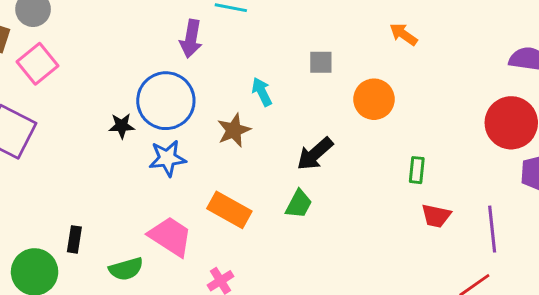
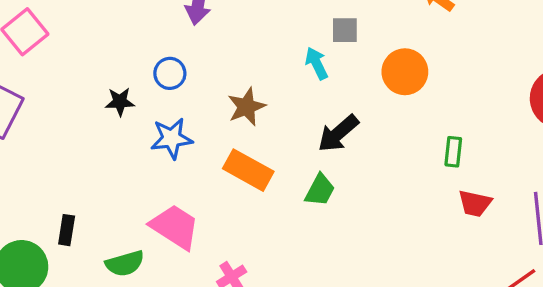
cyan arrow: (262, 92) -> (317, 63), moved
blue circle: (166, 101) -> (170, 73), size x0.5
orange rectangle: (229, 210) -> (248, 170), moved

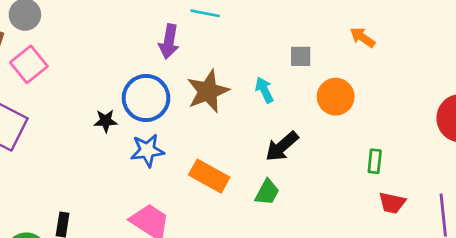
gray square: (345, 30) -> (301, 56), moved
blue circle: (170, 73) -> (146, 98), size x1.8
brown star: (247, 107) -> (208, 91), moved, size x1.4

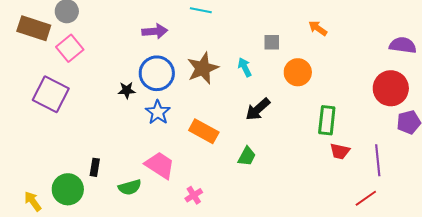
purple arrow: (169, 42) -> (155, 31), moved, turned -105
blue star: (147, 150) -> (158, 112), turned -30
green rectangle: (375, 161) -> (327, 120), size x1.6
green trapezoid: (267, 192) -> (247, 156), moved

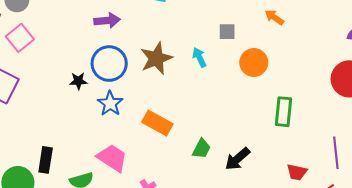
black arrow: (258, 109) -> (237, 159), moved
red trapezoid: (340, 151) -> (297, 172), moved
black rectangle: (95, 167) -> (46, 160), size x1.4

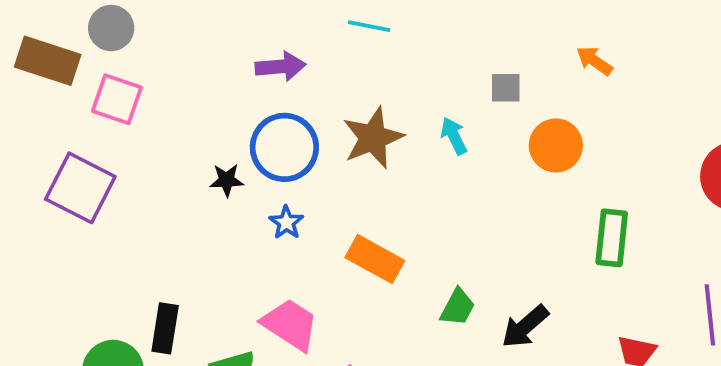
pink square: (20, 38) -> (117, 99), turned -32
blue star: (110, 104) -> (286, 222), size x0.7

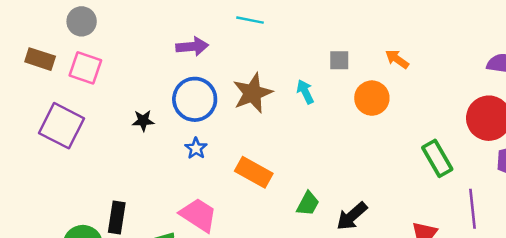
brown rectangle: (48, 61) -> (40, 59), moved, size x0.7
orange arrow: (594, 61) -> (397, 59), moved
black star: (227, 180) -> (143, 121), moved
green rectangle: (612, 238) -> (437, 158), moved, turned -36

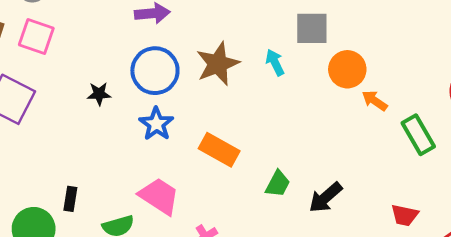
orange arrow: (397, 59) -> (375, 101), moved
gray square: (339, 60) -> (312, 28), size x1.5
blue star: (196, 148) -> (156, 124), size x1.4
black rectangle: (117, 217) -> (70, 199), size x0.7

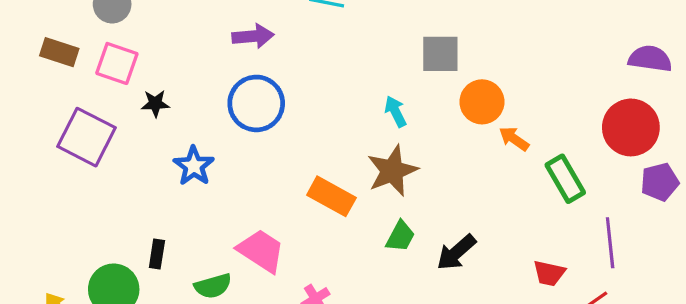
cyan arrow: (275, 62) -> (396, 111), moved
brown star: (218, 64) -> (392, 171), moved
black star: (99, 94) -> (155, 103), moved
blue star: (156, 124) -> (194, 166), moved

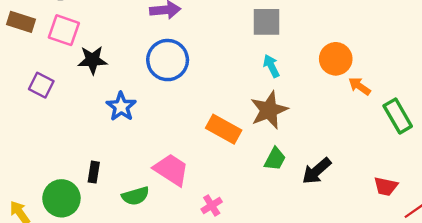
gray square: (440, 54) -> (267, 22), moved
black star: (155, 103) -> (92, 60), size x1.4
purple square: (86, 137) -> (41, 85), size x0.6

